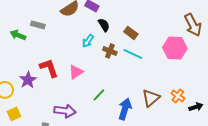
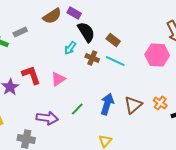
gray rectangle: (38, 25) -> (20, 32), turned -40
black semicircle: (104, 25) -> (86, 32), size x1.5
green line: (99, 95) -> (77, 109), moved
blue arrow: (125, 109) -> (107, 104), moved

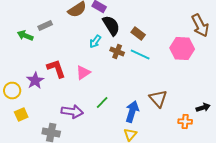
orange cross: (160, 103) -> (185, 122), moved, turned -32
blue arrow: (107, 104) -> (132, 112), moved
brown triangle: (133, 105) -> (158, 99), turned -30

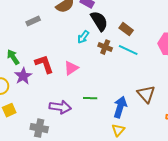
green arrow: (25, 36) -> (13, 57), moved, turned 35
green line: (102, 103) -> (90, 98), turned 48

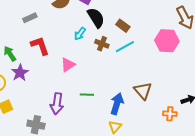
cyan line: (128, 50) -> (125, 47), turned -54
red L-shape: (44, 64) -> (40, 46), moved
purple arrow: (60, 107) -> (57, 104), turned 90

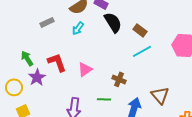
cyan arrow: (80, 34) -> (78, 28), moved
brown cross: (102, 44) -> (119, 79), moved
red L-shape: (40, 46) -> (57, 62), moved

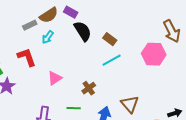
gray rectangle: (47, 22) -> (30, 25), moved
red L-shape: (57, 62) -> (27, 57), moved
brown cross: (119, 79) -> (89, 88), turned 32

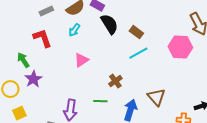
gray rectangle: (30, 25) -> (46, 11), moved
red L-shape: (27, 57) -> (42, 38), moved
pink triangle: (55, 78) -> (81, 60), moved

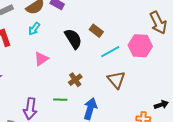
black semicircle: (109, 24) -> (73, 39), moved
cyan line: (138, 53) -> (110, 52), moved
brown triangle: (156, 97) -> (116, 80), moved

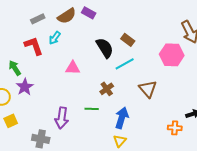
cyan arrow: (34, 29) -> (55, 38), moved
cyan line: (110, 52) -> (125, 64), moved
pink triangle: (41, 59) -> (73, 68), turned 35

